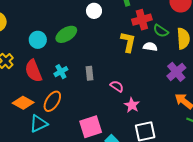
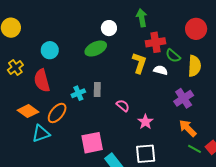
green ellipse: (66, 34) -> (96, 49), moved
cyan cross: (61, 72) -> (78, 93), moved
pink star: (132, 105) -> (145, 122), moved

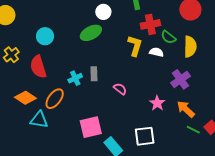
pink star: (145, 122) -> (157, 103), moved
cyan triangle: (41, 134) -> (39, 120), turned 30

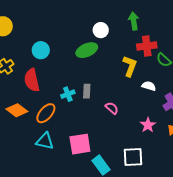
white semicircle: (156, 52) -> (149, 86), moved
cyan triangle: (39, 120) -> (45, 141), moved

